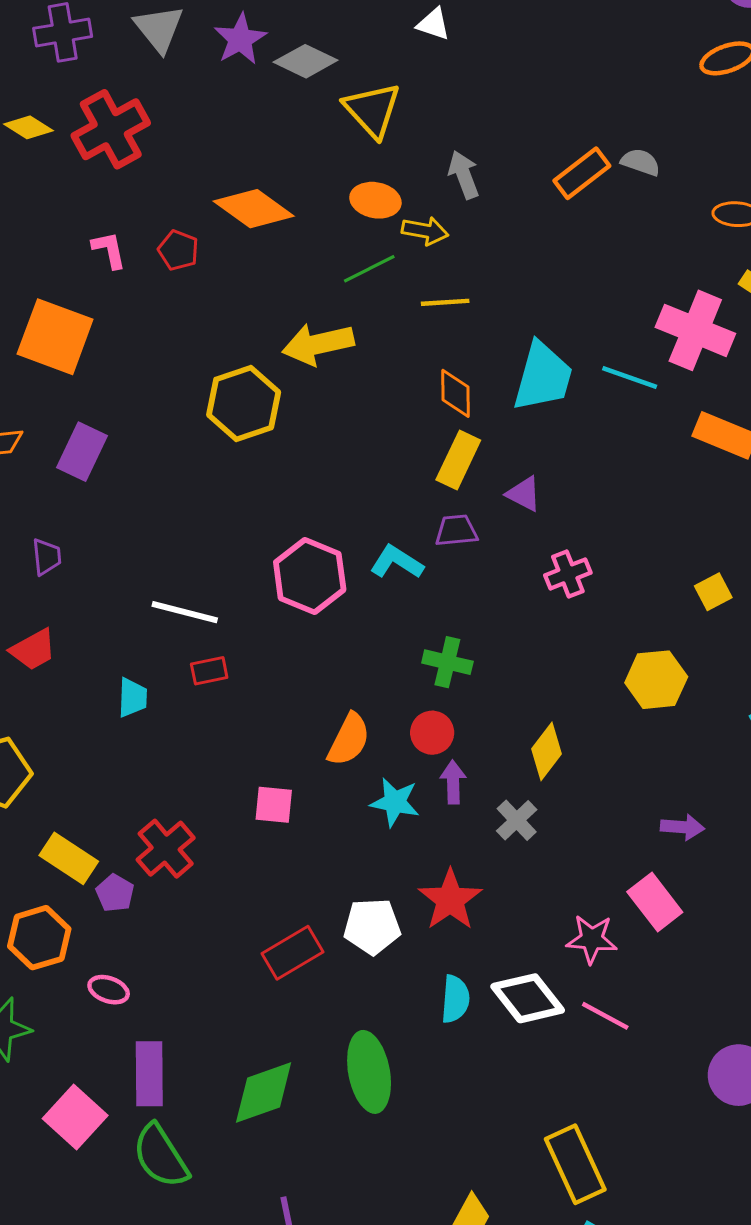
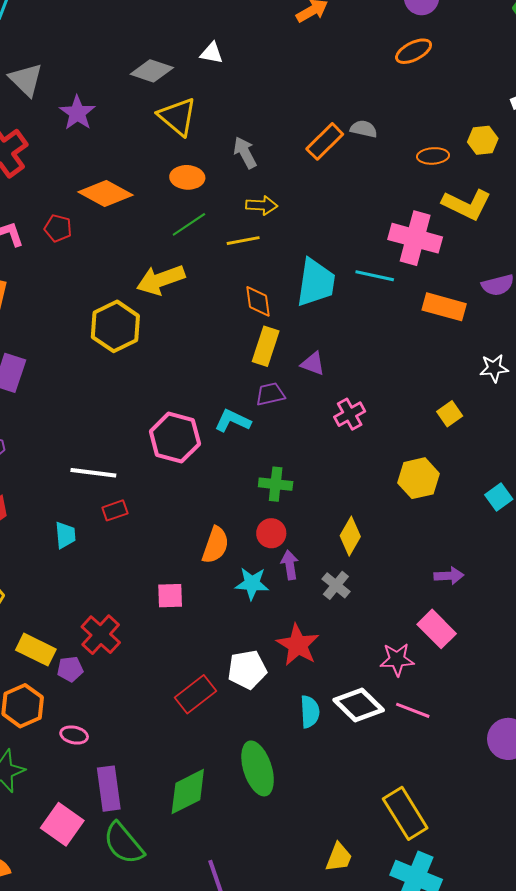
purple star: (240, 39) -> (77, 113), moved
gray diamond: (306, 61) -> (152, 71), moved
yellow arrow: (425, 231) -> (262, 205), moved
purple pentagon: (115, 893) -> (70, 669), turned -30

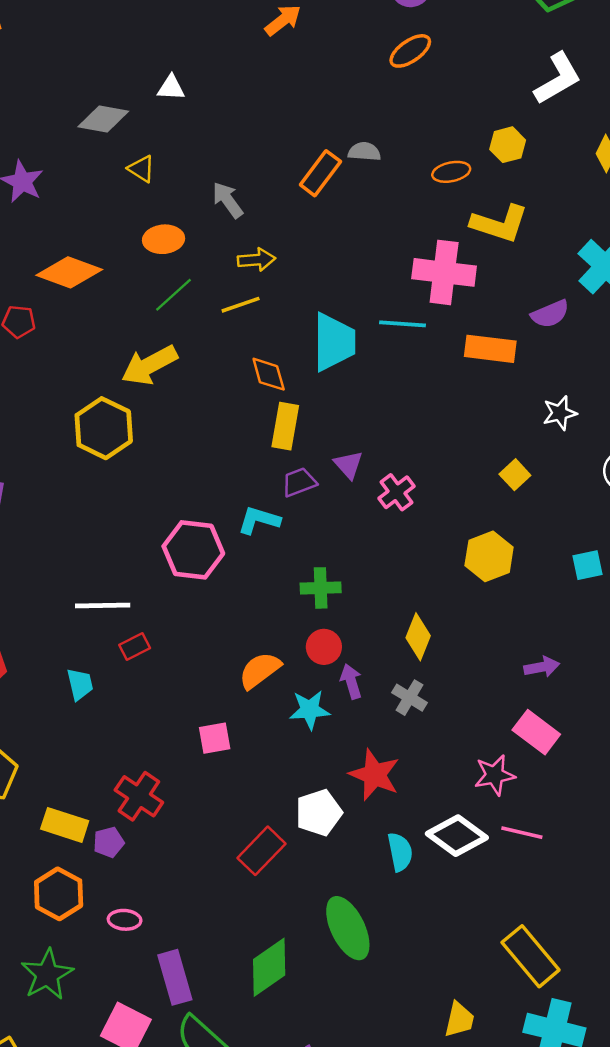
yellow triangle: (177, 117) -> (141, 169), size x0.6
purple triangle: (313, 364) -> (348, 465), moved, turned 36
cyan square: (499, 497) -> (587, 565), turned 32
orange semicircle: (215, 545) -> (260, 670), turned -138

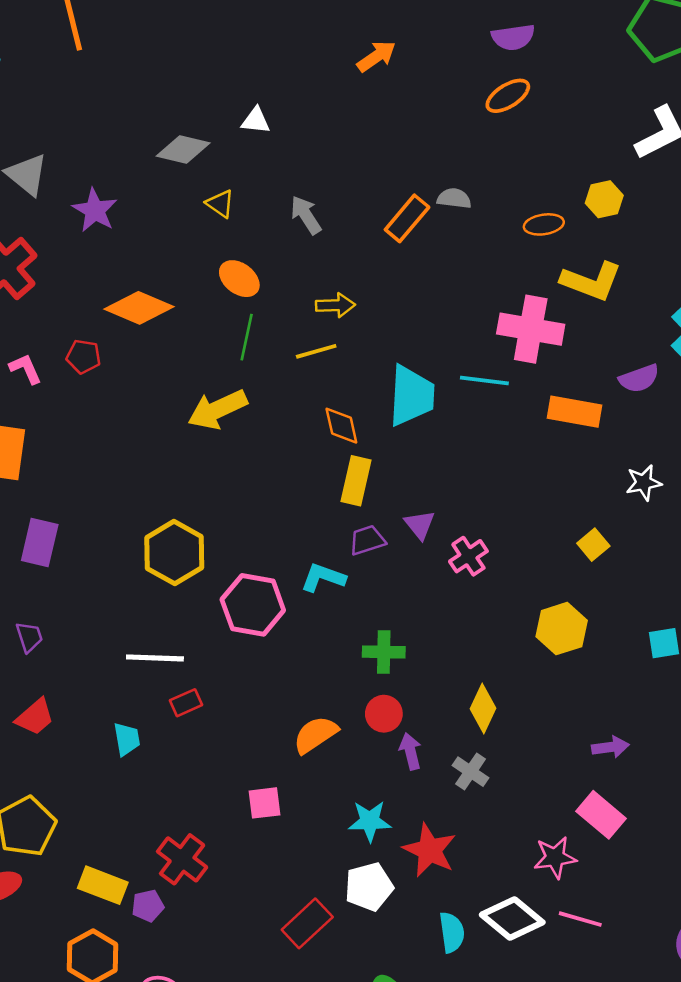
gray arrow: (228, 200) -> (306, 215), moved
orange ellipse: (164, 239) -> (239, 279), turned 39
green line: (174, 295) -> (247, 337), turned -39
yellow hexagon: (104, 428) -> (174, 553), moved
cyan star: (310, 710) -> (370, 821), moved

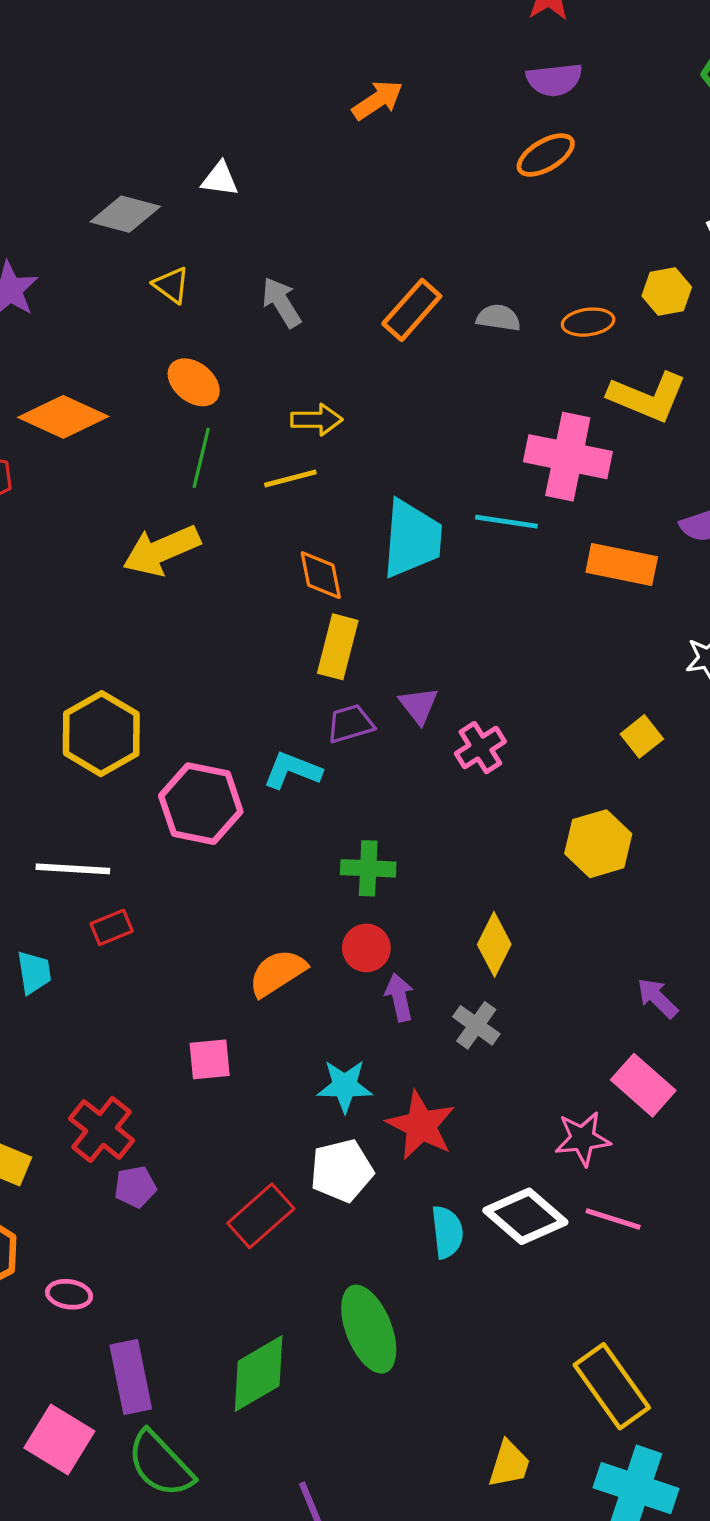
gray semicircle: (454, 198) -> (498, 318), moved
purple arrow: (610, 747) -> (657, 998), turned -129
purple pentagon: (148, 906) -> (135, 1187), moved

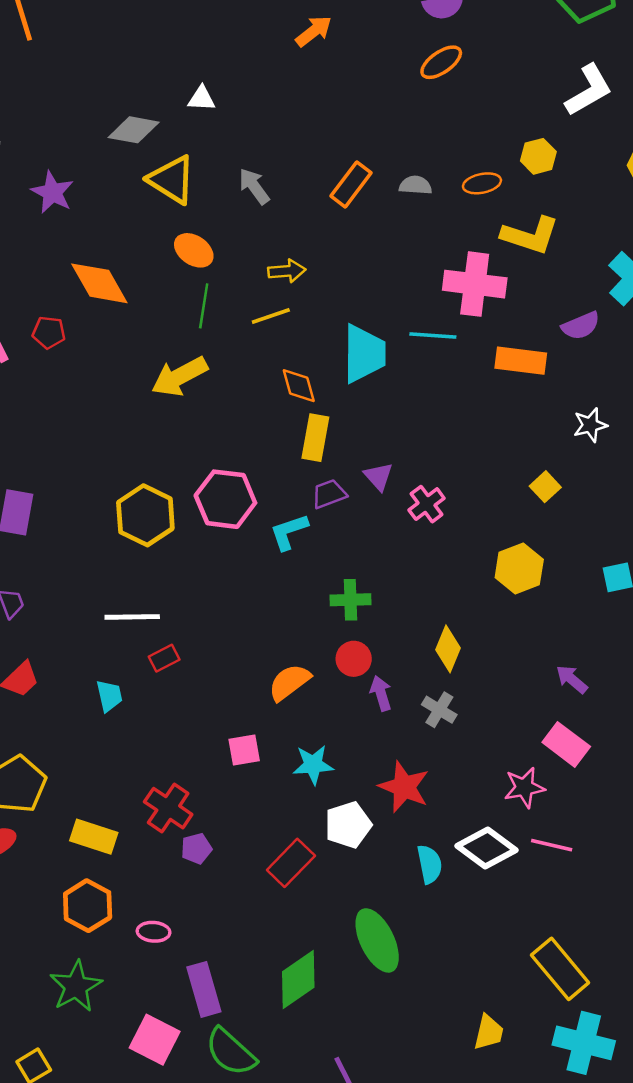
yellow triangle: (171, 285) -> (172, 180), size x1.8
orange diamond: (63, 417) -> (99, 283), turned 40
cyan L-shape: (292, 770) -> (289, 532), turned -36
pink hexagon: (201, 804) -> (225, 499), moved
cyan star: (345, 1086) -> (313, 765), moved

